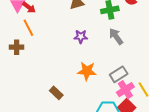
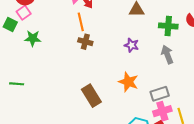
brown cross: (17, 47) -> (85, 42), moved
brown rectangle: (56, 93) -> (91, 96), size x1.5

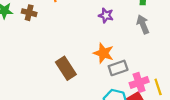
brown cross: (85, 42) -> (29, 13), moved
gray rectangle: (160, 94) -> (118, 68), moved

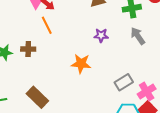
orange star: (104, 53) -> (81, 64), moved
brown rectangle: (66, 68) -> (37, 97), moved

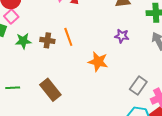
orange line: (47, 25) -> (68, 37), moved
gray rectangle: (124, 82) -> (138, 86), turned -30

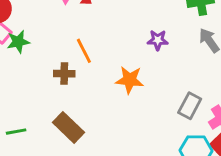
brown cross: (47, 40) -> (64, 74), moved
green star: (23, 41) -> (18, 42), moved

